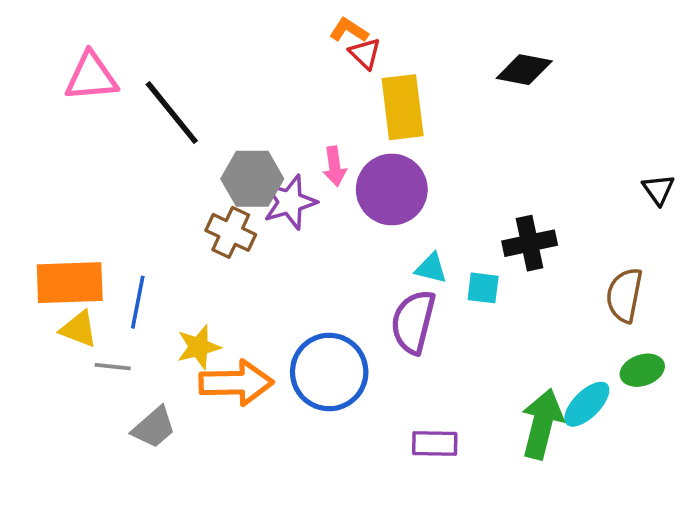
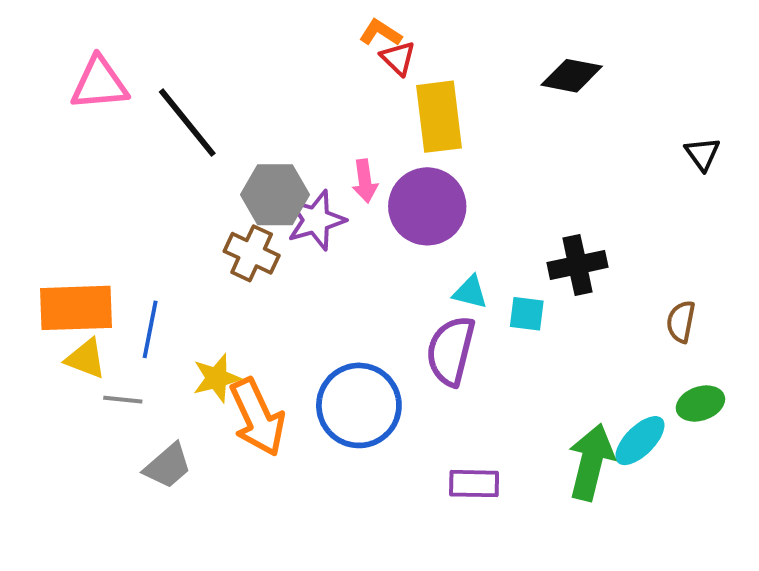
black triangle: (658, 190) -> (702, 154), moved
brown semicircle: (624, 295) -> (681, 322), size x0.7
orange arrow: (236, 383) -> (257, 417), turned 66

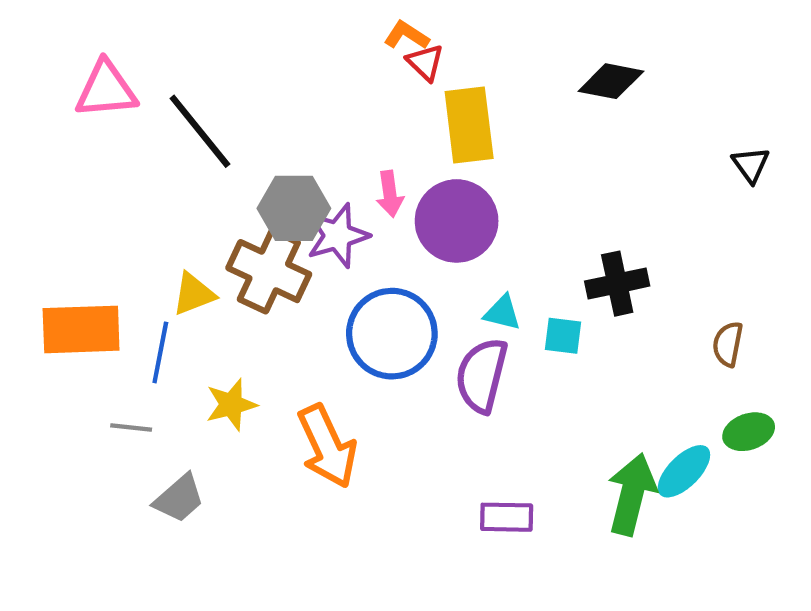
brown cross: (252, 253) -> (269, 271), size x1.4
yellow triangle: (86, 359) -> (194, 294), moved, turned -42
blue circle: (359, 405) -> (392, 334), moved
orange arrow: (257, 417) -> (327, 446), moved

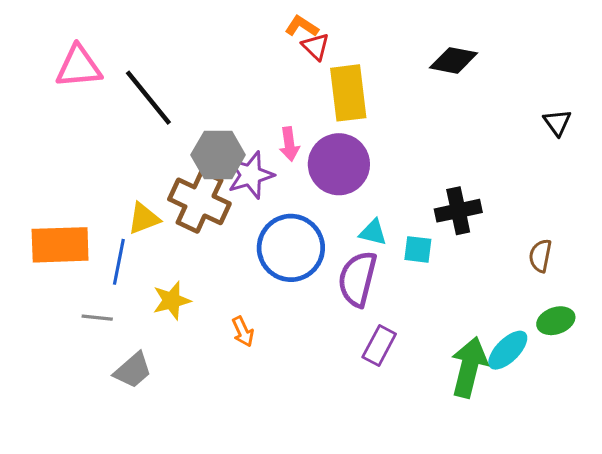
orange arrow: (327, 446) -> (243, 332), size x0.5
purple rectangle: (507, 517) -> (379, 345), moved, turned -63

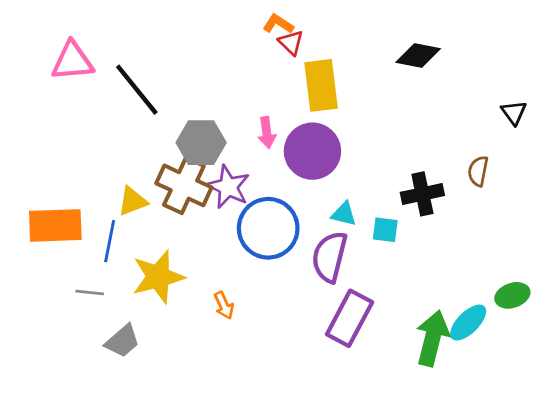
purple star: (251, 175) -> (228, 187), moved, turned -30
brown semicircle: (540, 256) -> (478, 171), moved
yellow star: (172, 301) -> (158, 277), size x1.5
purple rectangle: (379, 345) -> (350, 318), size x1.5

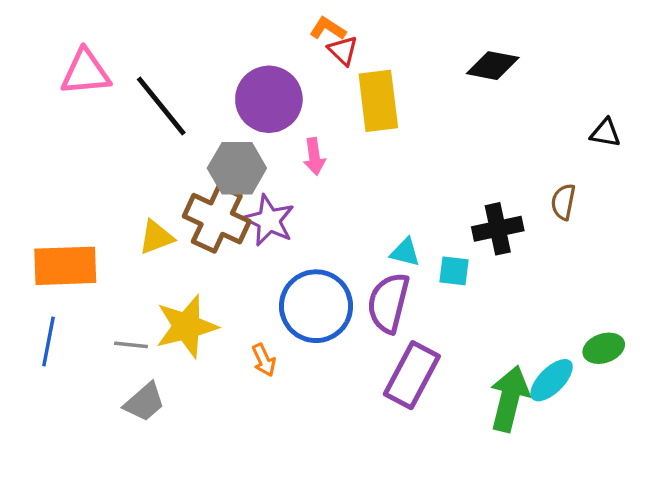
black triangle: (514, 113) -> (605, 133), turned -44
purple circle: (312, 151) -> (269, 99), moved
blue circle: (268, 228) -> (316, 306), moved
blue line: (110, 241) -> (49, 342), moved
gray line: (90, 293) -> (131, 345), moved

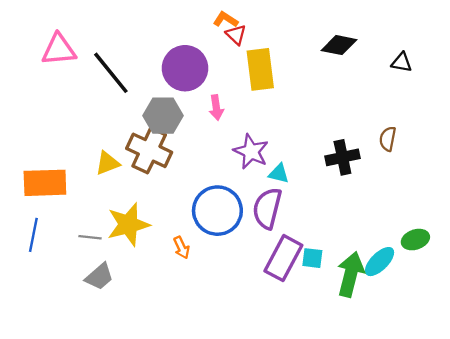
black triangle: (605, 133) -> (402, 62), moved
purple star: (269, 220) -> (251, 152), moved
cyan square: (454, 271) -> (312, 258), moved

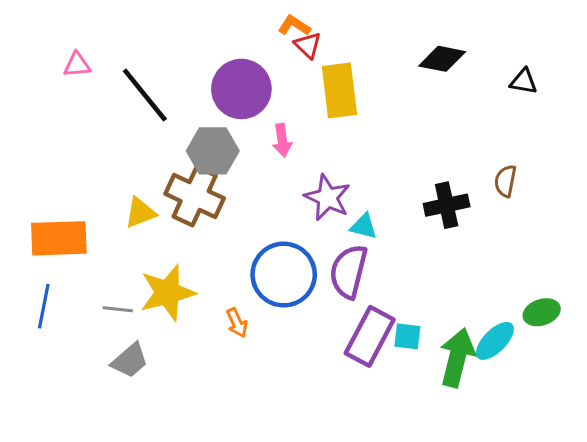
pink triangle: (59, 50) -> (77, 65), size x0.6

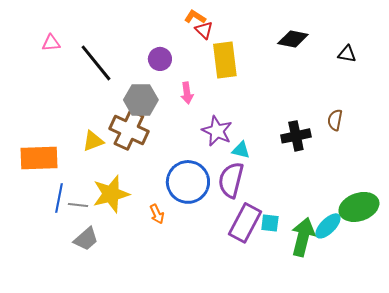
purple circle: (241, 89) -> (160, 59), size x0.6
blue line: (44, 306) -> (59, 198), moved
green ellipse: (542, 312) -> (359, 207), size x1.6

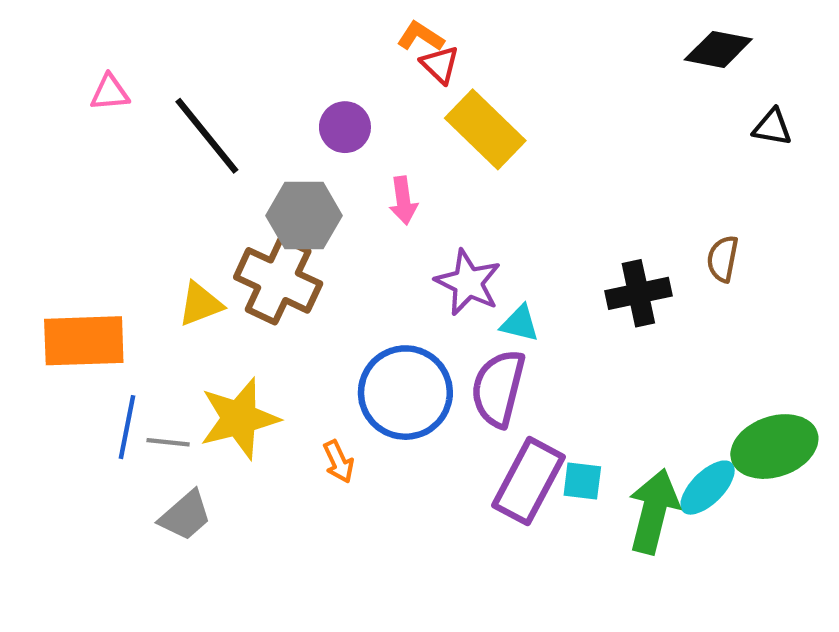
black diamond: (293, 39) -> (718, 49), moved
black triangle: (347, 54) -> (772, 127), moved
yellow rectangle: (225, 60) -> (485, 129), turned -39

